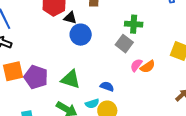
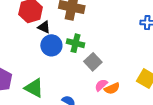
green cross: (134, 24) -> (76, 43), moved

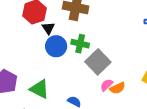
black triangle: (44, 27) -> (48, 28), turned 32
gray square: (93, 62) -> (98, 62), size x1.4

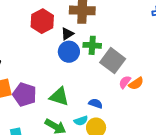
black triangle: (48, 28) -> (67, 34), moved, turned 40

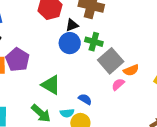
orange semicircle: (136, 83) -> (131, 70), moved
purple pentagon: (25, 94) -> (17, 60), moved

